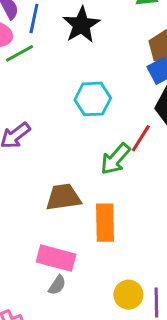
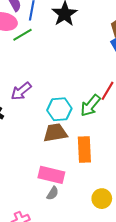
cyan hexagon: (93, 99) -> (59, 109), moved

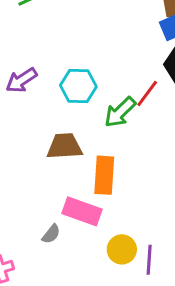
cyan hexagon: (59, 109) -> (78, 86), moved
pink rectangle: (51, 175) -> (82, 211), moved

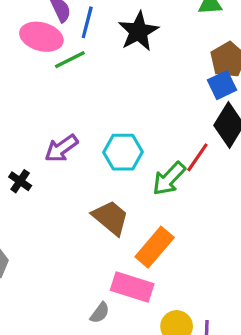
brown trapezoid: (65, 146) -> (111, 218), turned 45
orange rectangle: (104, 175) -> (155, 247), turned 39

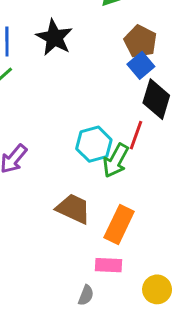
cyan hexagon: (123, 152) -> (94, 144), moved
pink rectangle: (132, 287) -> (109, 265), size x0.7

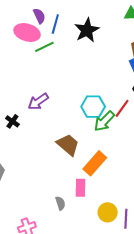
pink rectangle: (109, 265) -> (80, 188), turned 72
gray semicircle: (86, 295) -> (60, 203), turned -56

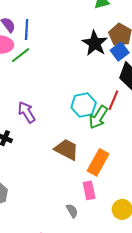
black star: (87, 30) -> (95, 43), moved
purple arrow: (38, 102) -> (27, 112), turned 105

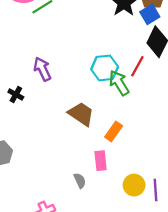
green arrow: (98, 117) -> (119, 83), turned 110
orange rectangle: (98, 162) -> (114, 131), size x0.7

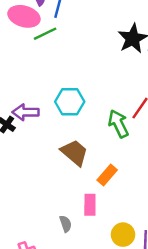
cyan hexagon: (105, 68) -> (70, 102), moved
purple arrow: (42, 69) -> (26, 112), moved, turned -70

